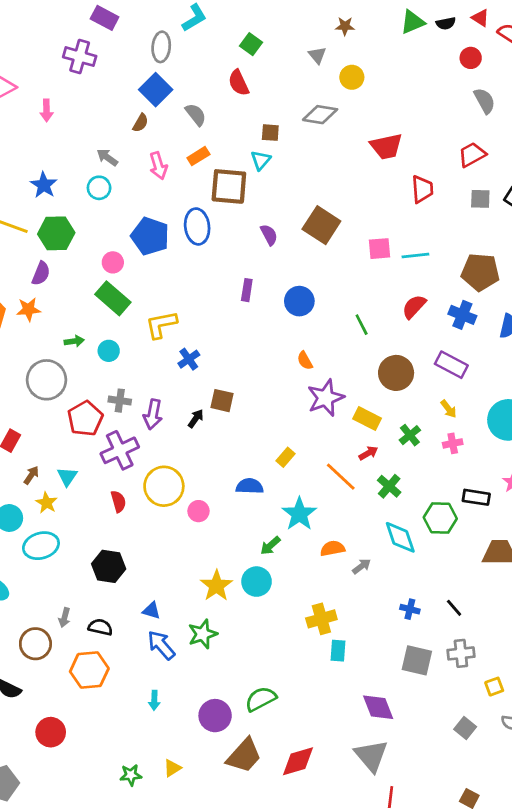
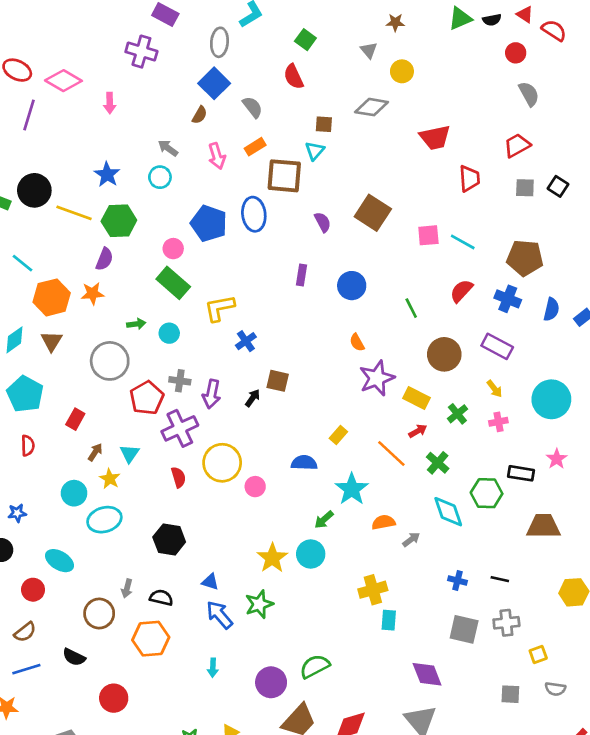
cyan line: (415, 255) -> (463, 242), turned 35
black line: (454, 608) -> (500, 579), turned -36
gray square: (465, 728) -> (510, 694), turned -36

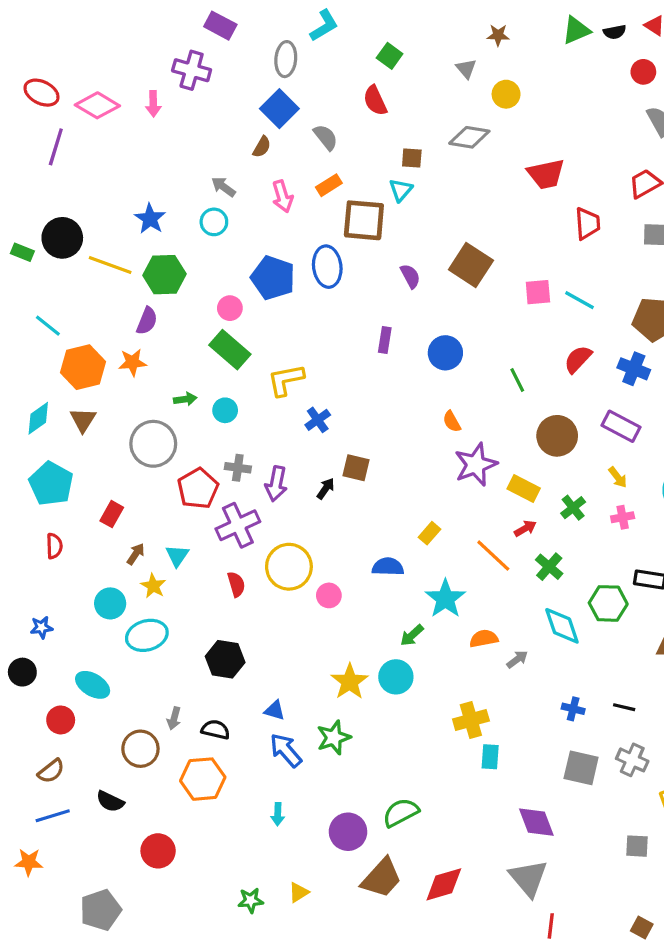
pink arrow: (110, 103) -> (153, 104), moved
gray cross: (506, 623) -> (632, 760), turned 30

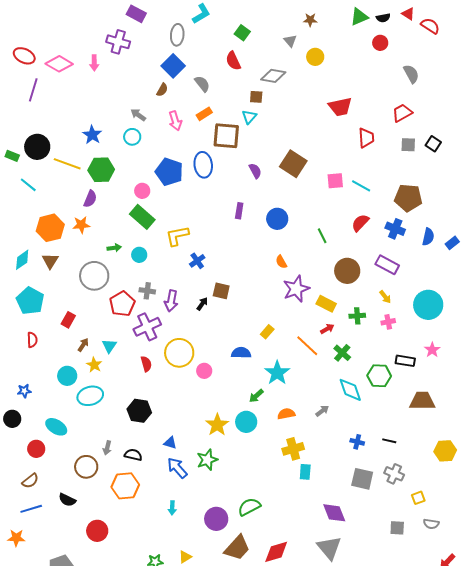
red circle: (643, 72) -> (380, 43), moved
gray diamond: (469, 137) -> (273, 76), moved
cyan line: (48, 326) -> (28, 185), moved
green cross: (573, 508) -> (357, 316), turned 35
orange semicircle: (484, 639) -> (286, 414), moved

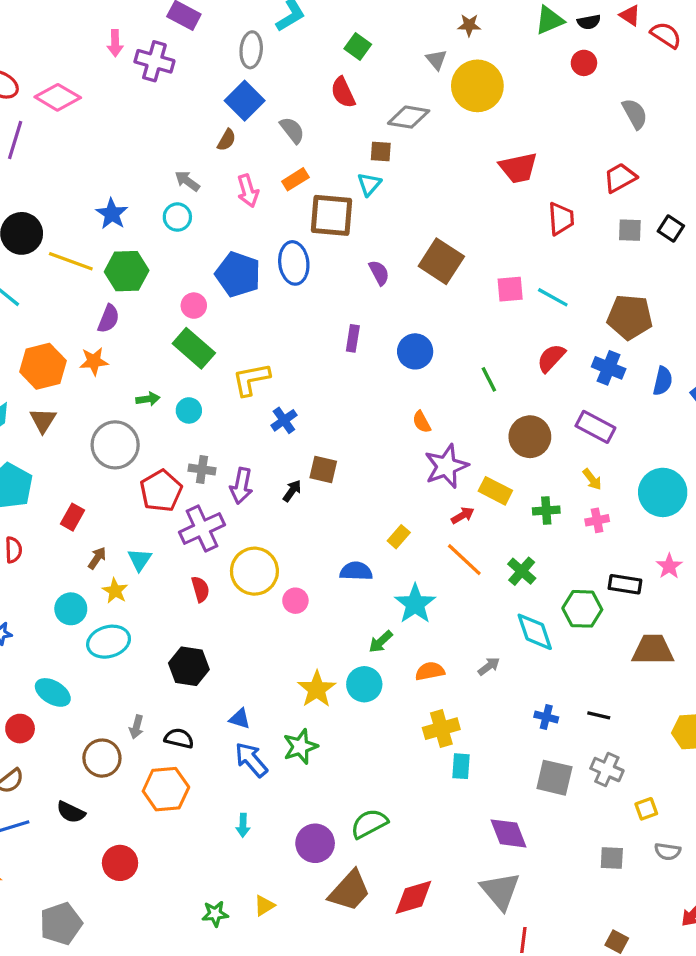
yellow circle: (315, 57) -> (477, 86), size x1.8
pink arrow: (94, 63) -> (115, 43), moved
red arrow: (327, 329) -> (463, 515), moved

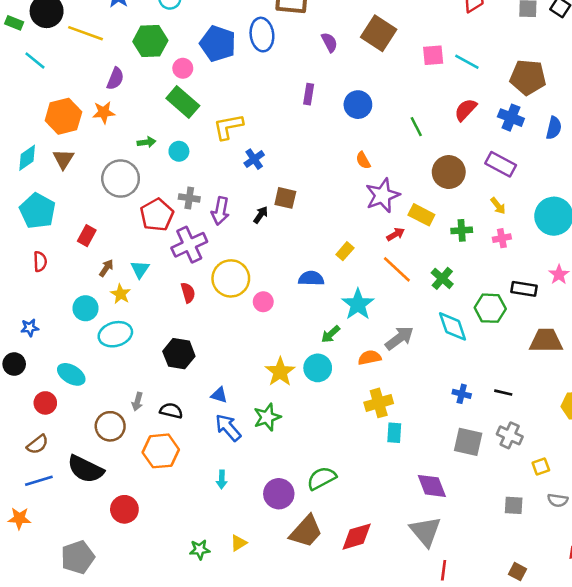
green hexagon: (127, 271) -> (150, 41), moved
gray arrow: (489, 666) -> (399, 338), moved, size x1.6
black semicircle: (71, 812) -> (86, 469), size x1.6

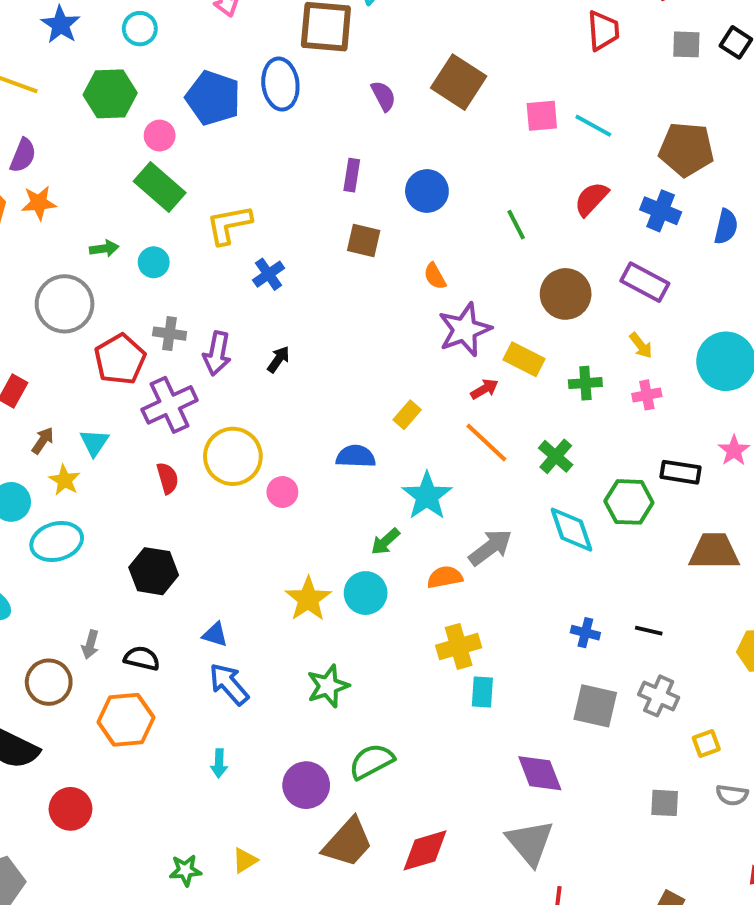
purple semicircle: (115, 79) -> (23, 155), moved
brown square: (285, 198) -> (364, 240), moved
green star: (267, 417) -> (328, 686), moved

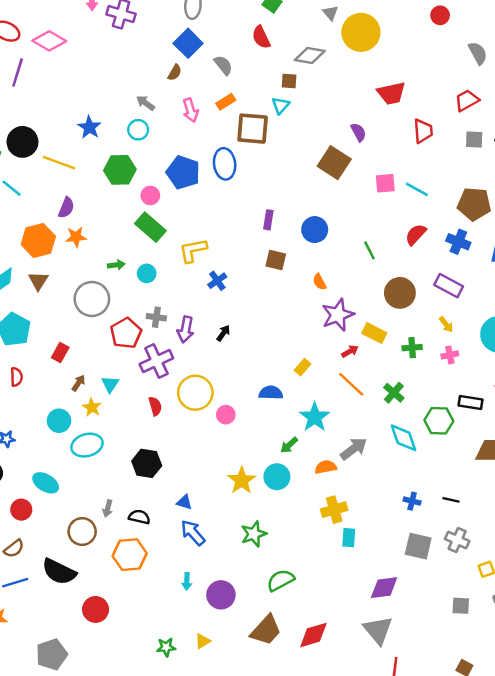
purple semicircle: (383, 96) -> (358, 132), moved
purple diamond: (540, 773) -> (384, 588), turned -76
purple circle: (306, 785) -> (221, 595), moved

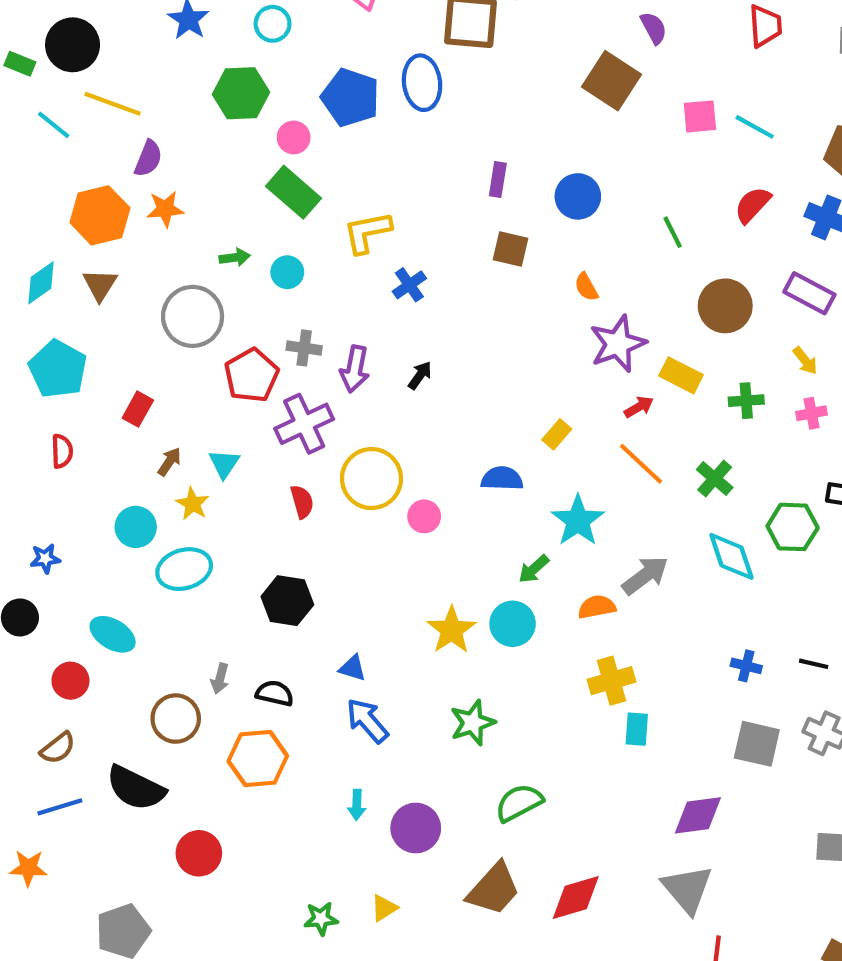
yellow line: (59, 163) -> (113, 104), moved

